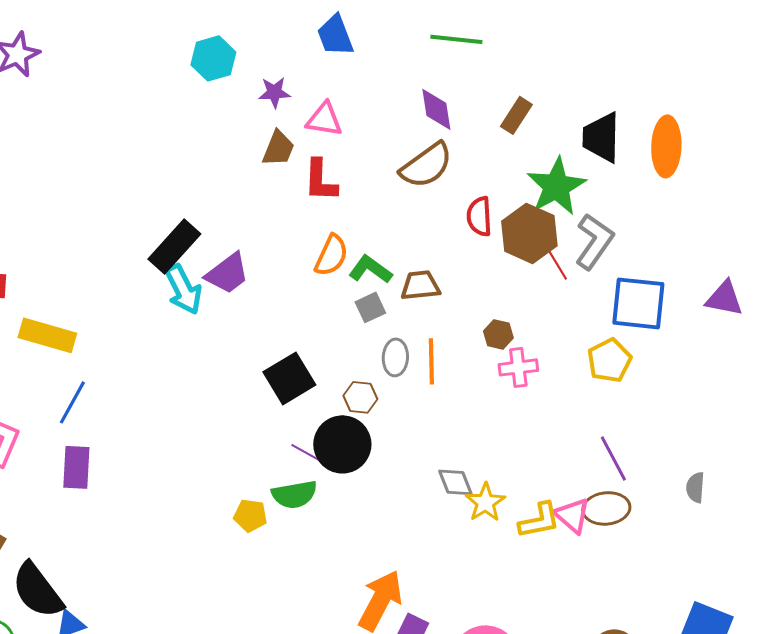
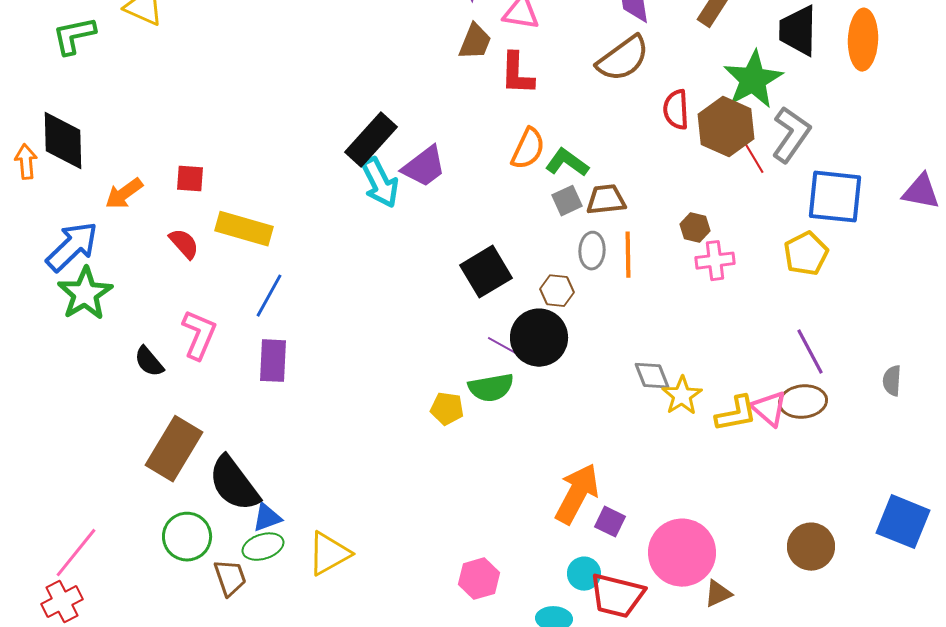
brown trapezoid: (420, 285) -> (606, 200), moved

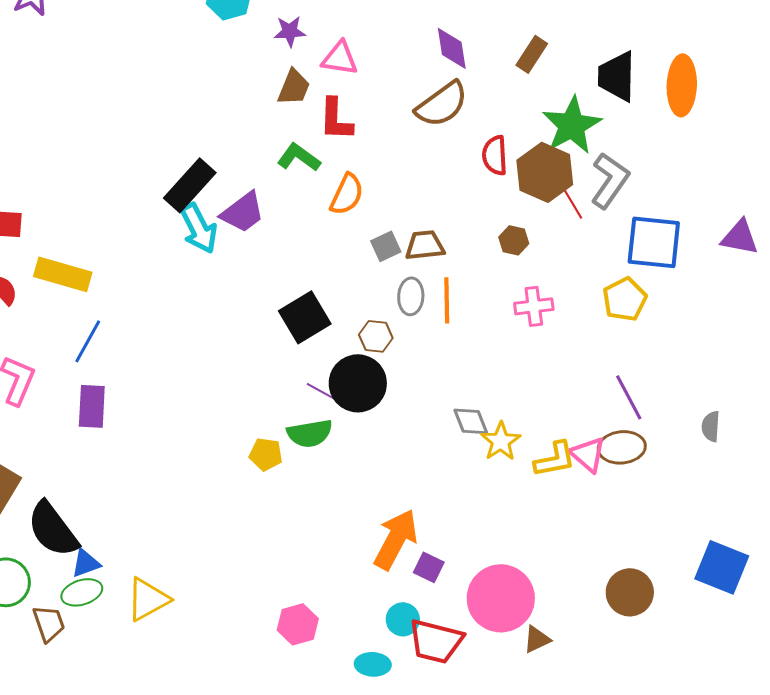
green L-shape: (567, 163) -> (299, 157), moved
brown hexagon: (695, 228) -> (514, 240), moved

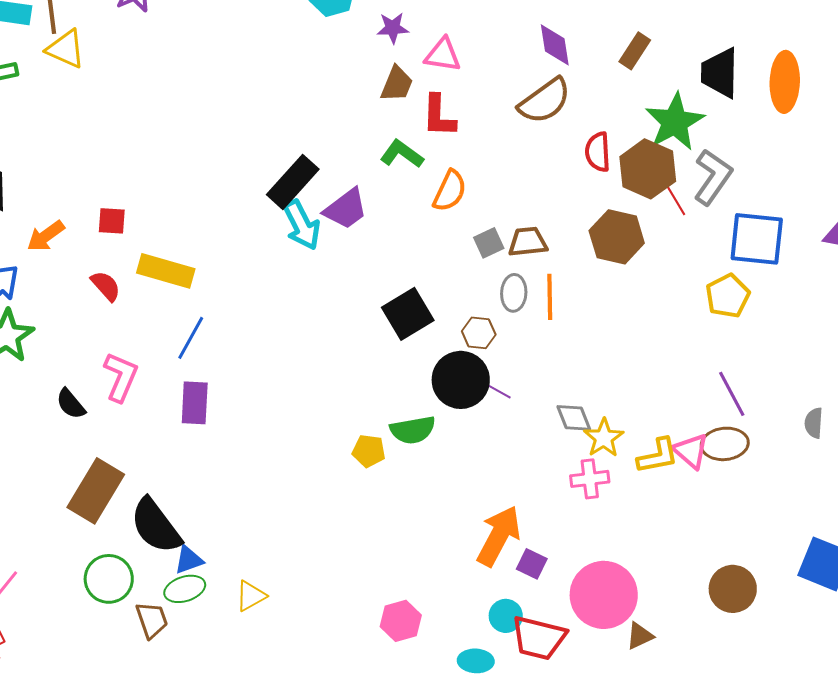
brown hexagon: (514, 240) -> (617, 237), size x1.8
pink cross: (534, 306) -> (590, 479), moved
purple line: (323, 392) -> (495, 389), moved
yellow triangle: (148, 599) -> (251, 596), size x0.7

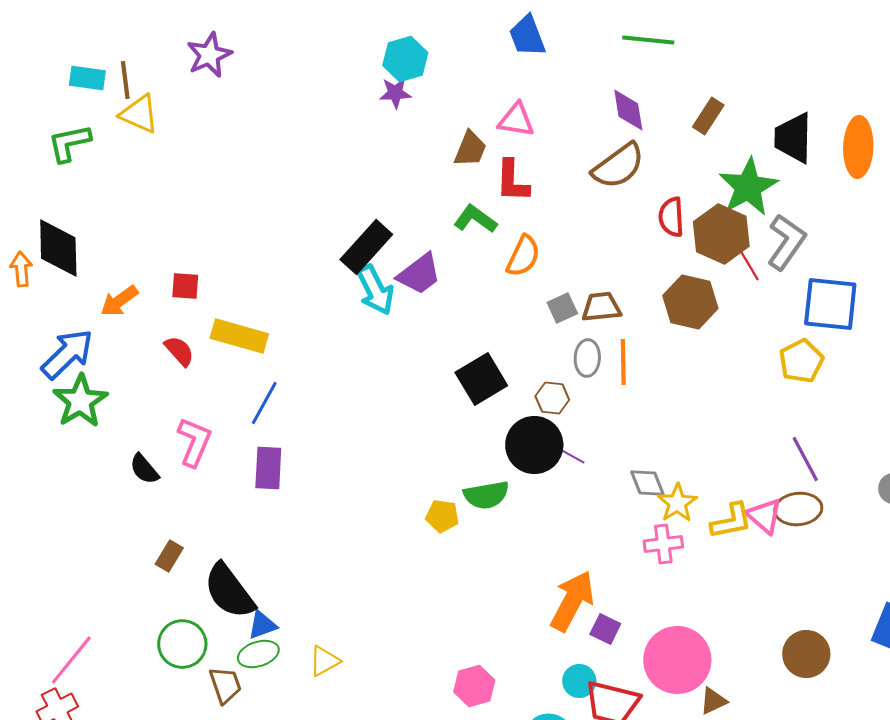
purple star: (393, 28) -> (395, 93), moved
brown rectangle: (96, 491) -> (169, 556), size x0.5

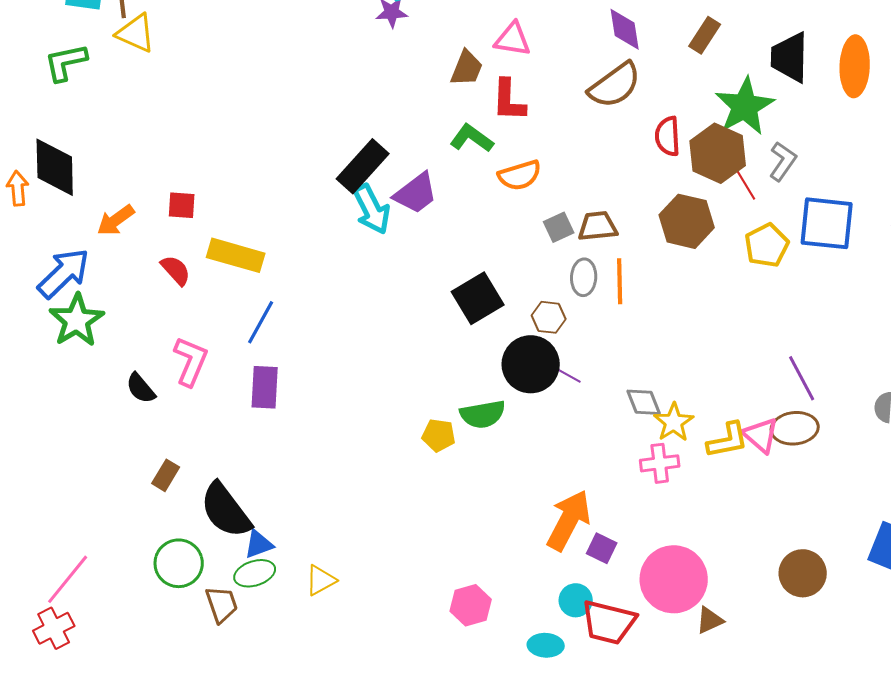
gray L-shape: (786, 242) -> (783, 161), size x0.7
orange semicircle: (523, 256) -> (520, 175), turned 48
yellow pentagon: (801, 361) -> (767, 245), moved

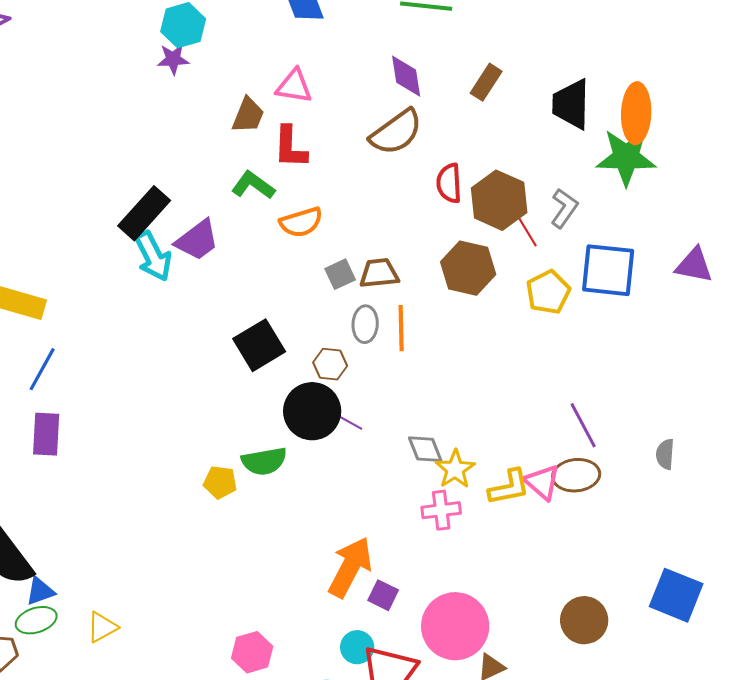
green star: (745, 106) -> (626, 157), moved, turned 30

